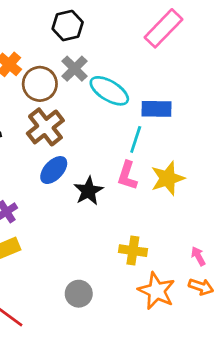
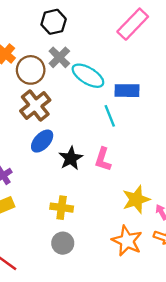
cyan line: (136, 139) -> (110, 116), turned -40
pink L-shape: (127, 176) -> (103, 159), moved
yellow star: (168, 178) -> (136, 200), moved
yellow cross: (133, 251) -> (62, 208), moved

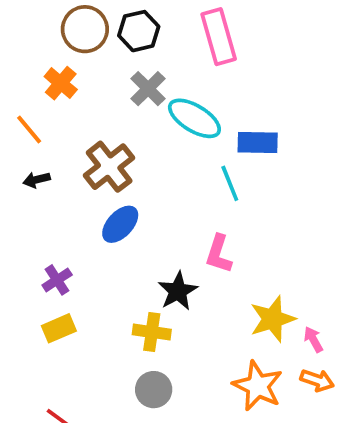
pink rectangle: (133, 24) -> (219, 37), moved, turned -60
brown circle: (31, 70) -> (85, 29), moved
black star: (71, 158) -> (178, 291), moved

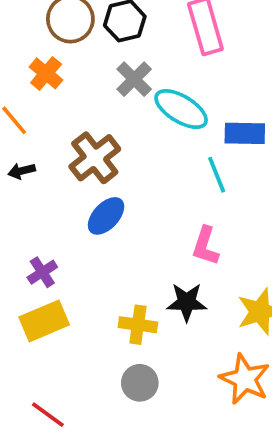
black star: (178, 291) -> (187, 302), moved, turned 30
yellow rectangle: (59, 328) -> (44, 321), size x1.4

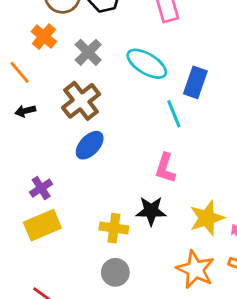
gray cross: (134, 79) -> (88, 52), moved
blue rectangle: (245, 133) -> (195, 82), turned -72

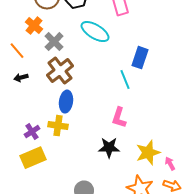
gray cross: (88, 52) -> (54, 42), moved
cyan ellipse: (147, 64) -> (95, 32), moved
blue ellipse: (90, 145) -> (66, 102), turned -35
yellow cross: (114, 228) -> (58, 126), moved

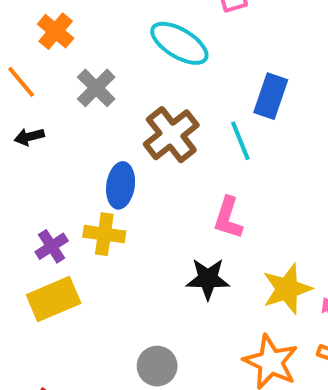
gray cross: (54, 42) -> (96, 88), moved
brown cross: (60, 71) -> (171, 135), moved

